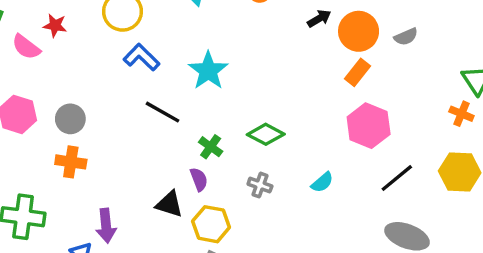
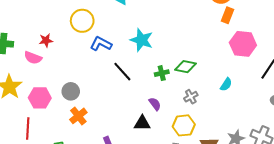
black line: (162, 112) -> (122, 72), turned 35
green cross: (211, 147) -> (162, 73), moved, turned -32
orange cross: (71, 162) -> (78, 116), turned -30
gray cross: (260, 185) -> (191, 97), turned -32
yellow hexagon: (211, 224) -> (184, 125), moved

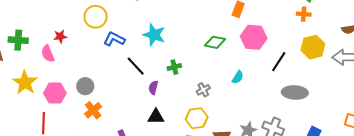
pink semicircle: (33, 58) -> (48, 54), turned 48
green diamond: (185, 67) -> (215, 42), moved
purple semicircle: (155, 104) -> (153, 88), moved, turned -128

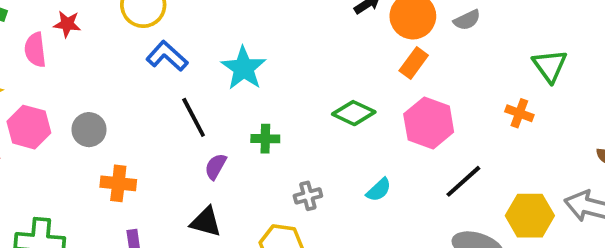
orange cross: (304, 14) -> (519, 113), moved
yellow hexagon: (313, 47) -> (530, 216), moved
orange cross: (93, 110) -> (118, 183), moved, turned 30

